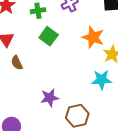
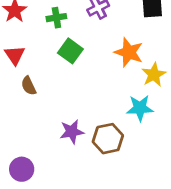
brown hexagon: (77, 116) -> (108, 139), moved

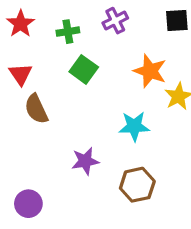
brown semicircle: (29, 86) -> (36, 109), size x1.4
cyan star: (140, 108) -> (134, 126), moved
brown hexagon: (108, 139) -> (137, 185), moved

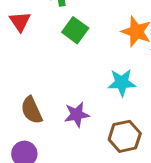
red triangle: (21, 74) -> (20, 21), moved
brown semicircle: (36, 109) -> (32, 110), moved

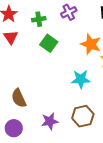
purple star: (77, 115) -> (50, 121), moved

